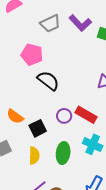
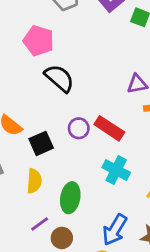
green ellipse: (63, 153) -> (70, 198), moved

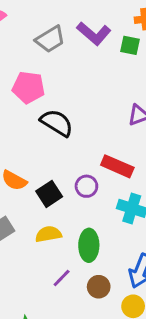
purple circle: (79, 128) -> (86, 186), moved
yellow semicircle: (34, 181) -> (48, 234), turned -95
brown circle: (62, 238) -> (99, 287), moved

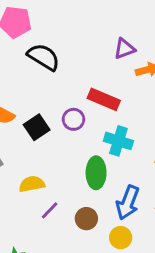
yellow semicircle: (48, 234) -> (32, 184), moved
green ellipse: (89, 245) -> (96, 173), moved

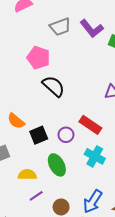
green ellipse: (96, 173) -> (57, 165), moved, turned -40

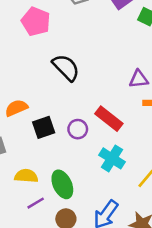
pink pentagon: (39, 58) -> (36, 21), moved
orange semicircle: (16, 121) -> (16, 108), turned 114
green ellipse: (57, 165) -> (62, 184), moved

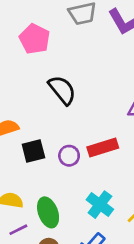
red rectangle: (109, 119) -> (103, 147), turned -60
cyan cross: (112, 158) -> (100, 205), moved

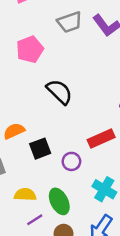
pink pentagon: (35, 39) -> (30, 49), turned 30
purple circle: (69, 156) -> (71, 161), moved

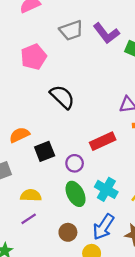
green ellipse: (59, 201) -> (76, 194), moved
purple line: (35, 220) -> (29, 219), moved

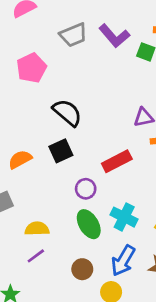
black square: (45, 151) -> (61, 151), moved

